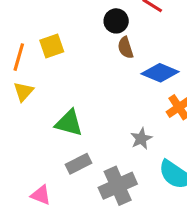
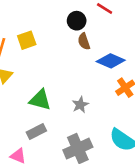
gray star: (141, 139) -> (80, 105), moved
gray rectangle: (78, 164) -> (36, 131), moved

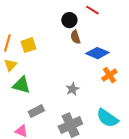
yellow square: (27, 40) -> (28, 45), moved
green triangle: (40, 100) -> (21, 85), moved

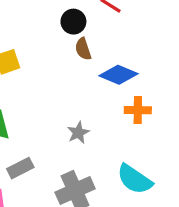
orange cross: (109, 75) -> (138, 110), turned 35

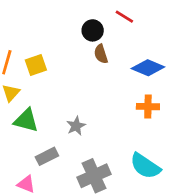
blue diamond: (118, 75) -> (148, 68), moved
gray star: (78, 133) -> (76, 126), moved

